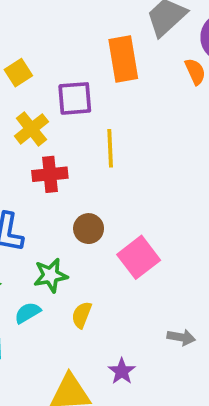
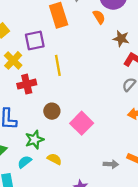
yellow semicircle: (82, 315) -> (54, 159), turned 104

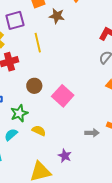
brown star: (121, 39) -> (57, 16), moved

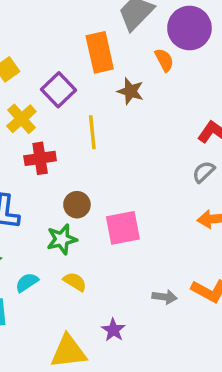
purple square: (15, 20) -> (58, 90), turned -36
pink square: (63, 96) -> (123, 228), turned 30
green star: (19, 113) -> (62, 239), moved

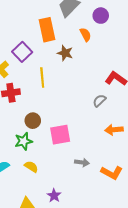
purple circle: (189, 28) -> (101, 16), size x0.6
gray semicircle: (204, 172) -> (99, 101), moved
gray arrow: (165, 297) -> (82, 162), moved

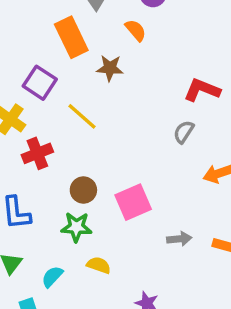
yellow line: (42, 77) -> (82, 116), turned -30
green star: (24, 141) -> (76, 227), turned 30

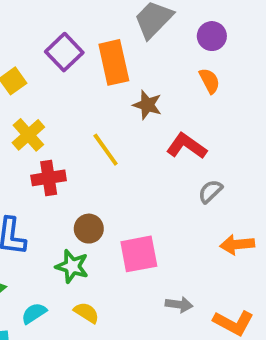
orange semicircle: (136, 30) -> (209, 81), moved
purple square: (40, 83) -> (64, 52), moved
red L-shape: (202, 90) -> (186, 146), moved

